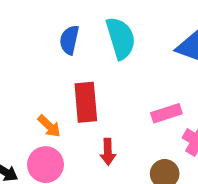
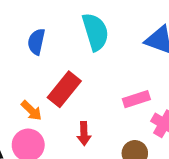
blue semicircle: (69, 40) -> (36, 42), moved
red rectangle: (86, 102) -> (64, 89), turned 44

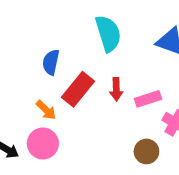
blue semicircle: (36, 42) -> (51, 62), moved
red arrow: (84, 134) -> (116, 89), moved

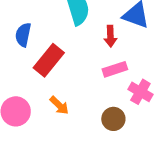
red arrow: (116, 89) -> (110, 36), moved
orange arrow: (46, 110) -> (59, 105), moved

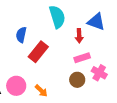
orange arrow: (59, 105) -> (41, 91), moved
brown circle: (113, 119) -> (77, 80), moved

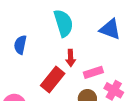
red arrow: (79, 36) -> (71, 58), moved
red rectangle: (38, 52) -> (53, 79), moved

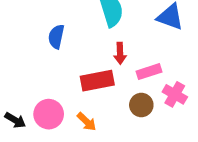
red rectangle: (53, 79) -> (97, 81), turned 40

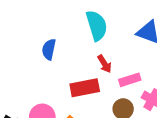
red arrow: (120, 53) -> (105, 64), turned -30

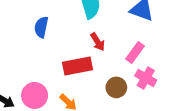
pink rectangle: (130, 80) -> (135, 53), moved, turned -36

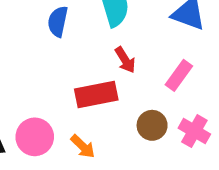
blue semicircle: (41, 27) -> (58, 21), moved
pink cross: (146, 78) -> (194, 131), moved

